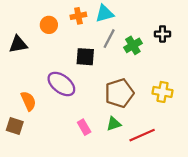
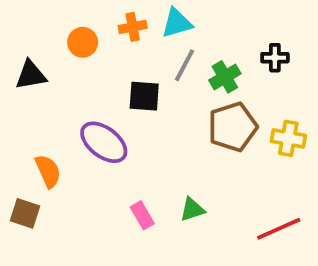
yellow cross: (163, 92) -> (288, 138), moved
brown pentagon: (119, 93) -> (233, 127), moved
red line: (142, 135) -> (279, 229), moved

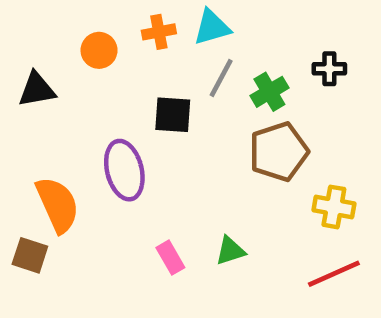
yellow cross: (288, 138) -> (334, 207), moved
purple ellipse: (104, 142) -> (124, 170), turned 39
orange semicircle: (48, 171) -> (58, 205), size x1.4

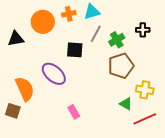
orange circle: (99, 50) -> (43, 22), size x1.5
purple ellipse: (124, 170) -> (54, 74), turned -35
green triangle: (230, 251) -> (126, 104), moved, turned 48

